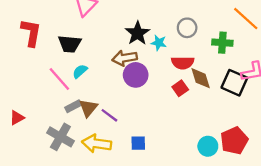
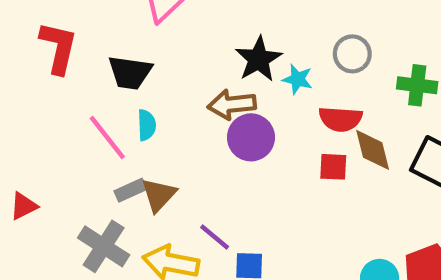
cyan semicircle: (80, 71) -> (147, 125), turned 126
red square: (180, 88) -> (333, 167), turned 35
purple line: (109, 115) -> (215, 237), moved

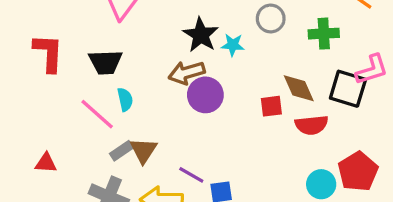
red semicircle: (340, 119) -> (312, 125), moved
red triangle: (24, 206) -> (46, 163), moved, turned 40

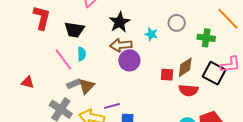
black star: (201, 35) -> (120, 22), moved
brown diamond: (299, 88) -> (185, 67), turned 70
purple line: (191, 175) -> (112, 106), turned -56

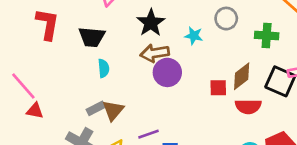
pink line: (63, 59) -> (23, 86), moved

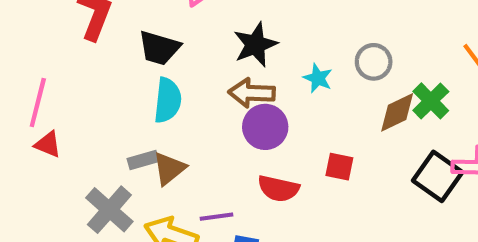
green cross: (267, 36) -> (431, 101), turned 30
cyan semicircle: (104, 68) -> (168, 100), size x1.5
brown diamond: (242, 76) -> (397, 112), moved
pink line: (23, 86) -> (38, 102), turned 44
red semicircle: (248, 106) -> (278, 189), moved

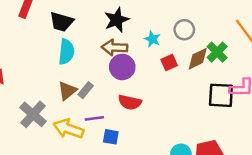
gray rectangle: (143, 160) -> (86, 90), moved, turned -35
red square: (339, 167) -> (169, 63), moved, turned -35
black square: (438, 176) -> (221, 95), turned -32

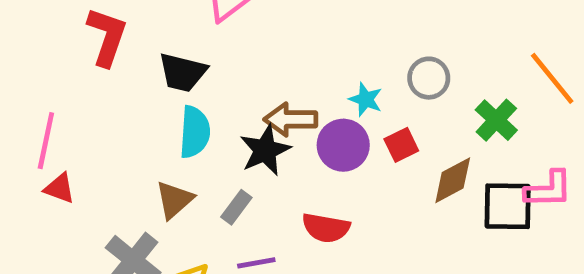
black star: (117, 20) -> (265, 150), moved
brown diamond: (198, 59) -> (453, 180), moved
purple circle: (122, 67) -> (343, 145), moved
brown triangle: (67, 91) -> (174, 200), moved

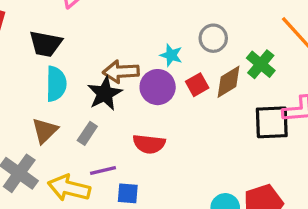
brown diamond: (453, 180) -> (228, 82), moved

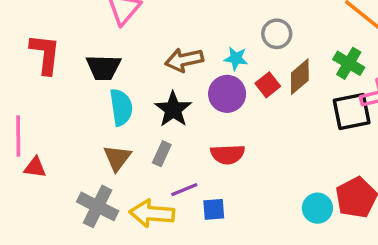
green cross: (261, 64) -> (349, 63), moved
brown arrow: (121, 72) -> (184, 60), moved

